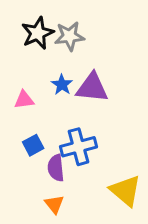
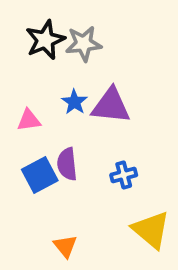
blue square: (33, 145) -> (40, 175), size x1.4
blue cross: (79, 147) -> (124, 175), moved, size x0.6
purple semicircle: (56, 168) -> (67, 164), moved

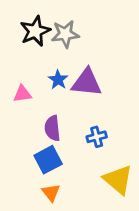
blue square: (40, 175) -> (48, 160), moved

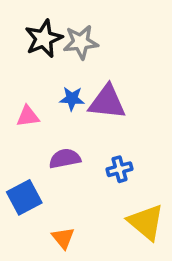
blue star: (58, 80) -> (72, 99), turned -30
purple semicircle: (52, 128) -> (65, 159), turned 85
blue square: (48, 160) -> (24, 197), moved

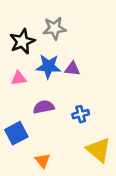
black star: (44, 39) -> (22, 41), moved
blue star: (72, 99) -> (48, 66), size x1.5
purple triangle: (107, 102) -> (72, 69), size x0.6

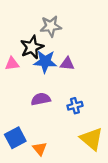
black star: (22, 41) -> (32, 47), moved
pink triangle: (19, 78) -> (12, 64), moved
blue square: (16, 133) -> (15, 138), moved

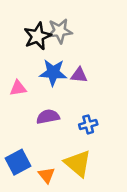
black star: (32, 47) -> (38, 36), moved
pink triangle: (12, 64) -> (18, 88), moved
yellow triangle: (92, 139) -> (78, 163), moved

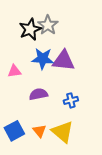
gray star: (60, 31) -> (48, 25), turned -30
purple triangle: (79, 75) -> (64, 61), size x1.6
orange triangle: (47, 175) -> (39, 131), moved

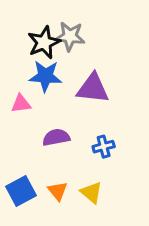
gray star: (48, 25) -> (70, 36), turned -30
blue star: (43, 59) -> (45, 76), moved
yellow triangle: (63, 132) -> (91, 192), size x0.7

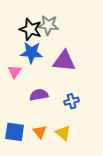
black star: (44, 42) -> (30, 29), turned -30
pink triangle: (21, 104) -> (15, 72), turned -48
blue square: (21, 191) -> (15, 132), turned 36

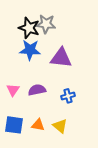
pink triangle: (15, 72) -> (13, 90), moved
orange triangle: (40, 132) -> (38, 125), turned -40

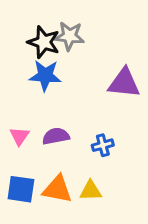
purple triangle: (61, 58) -> (124, 83), moved
orange triangle: (38, 125) -> (57, 189), size x1.5
yellow triangle: (60, 126) -> (91, 191), turned -42

